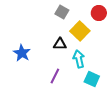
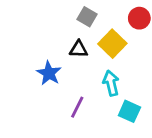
black triangle: (60, 44) -> (79, 49), moved
blue star: (22, 53) -> (49, 73), moved

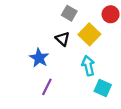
black triangle: (79, 49) -> (63, 39), turned 40
purple line: (77, 107) -> (47, 87), moved

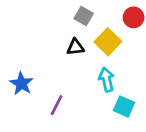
black triangle: (63, 39) -> (75, 47), turned -48
blue star: (39, 58) -> (21, 84), moved

